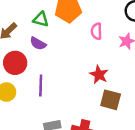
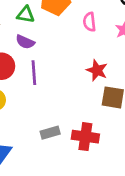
purple line: (41, 86) -> (34, 73), moved

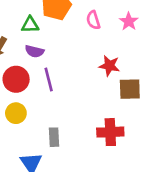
gray rectangle: (50, 133) -> (54, 137), moved, turned -66

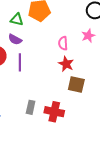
pink semicircle: (93, 20) -> (63, 43), moved
gray rectangle: (54, 137) -> (31, 107), moved

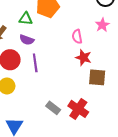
gray rectangle: (31, 107) -> (53, 108), turned -56
red cross: (54, 112) -> (78, 109), turned 30

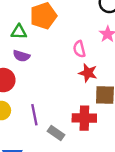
purple line: (35, 63) -> (34, 115), moved
red cross: (78, 109) -> (84, 118), moved, turned -30

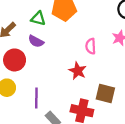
red star: (88, 73) -> (78, 71), moved

